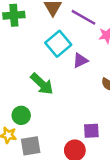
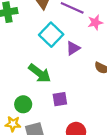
purple square: (91, 131) -> (60, 99), moved

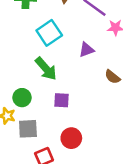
cyan square: (51, 35) -> (49, 33), moved

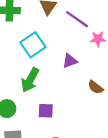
green arrow: (46, 69) -> (30, 80), turned 70

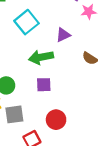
green arrow: (30, 80) -> (41, 57), moved, turned 55

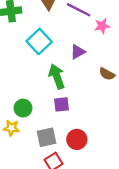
green arrow: (41, 57) -> (57, 76), turned 85
gray square: (14, 114) -> (46, 137), moved

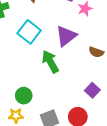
purple triangle: (78, 52) -> (66, 36), size x1.5
purple square: (62, 104) -> (92, 90), moved, turned -32

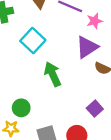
purple triangle: (66, 36) -> (87, 47), moved

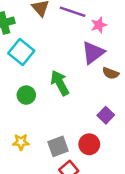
cyan square: (33, 40) -> (21, 52), moved
green circle: (21, 108) -> (26, 95), moved

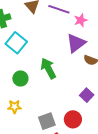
yellow star: (21, 142) -> (14, 107), moved

